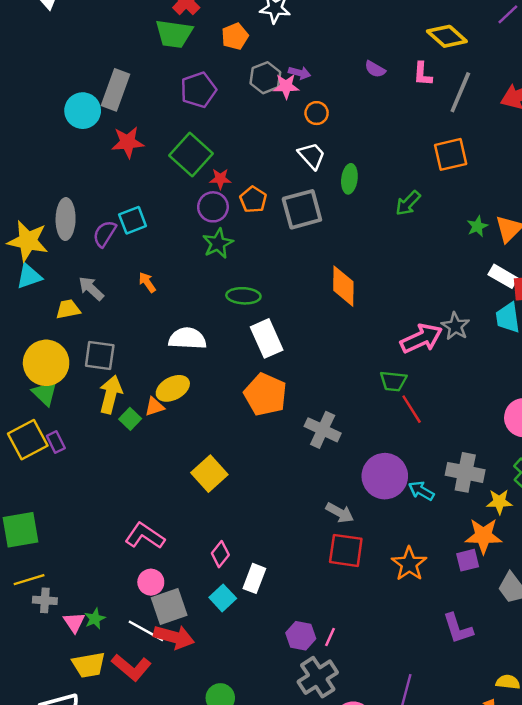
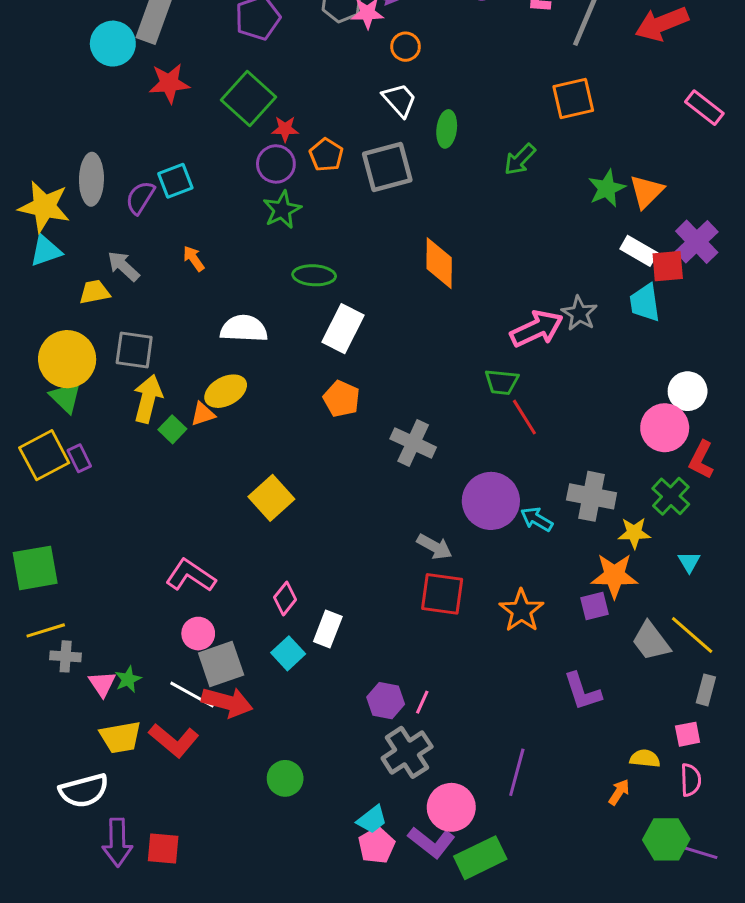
green star: (477, 226) -> (607, 188), size x1.4
white rectangle: (267, 338) -> (343, 329), turned 51
orange pentagon: (265, 394) -> (341, 399), size x0.7

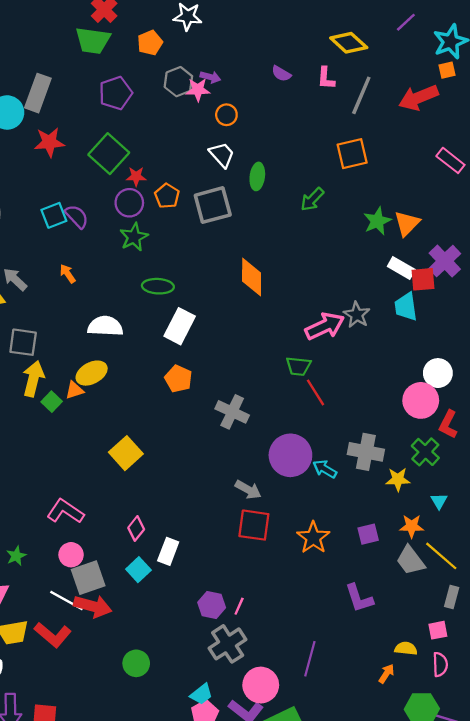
purple semicircle: (140, 198) -> (77, 216), moved, turned 105
orange star: (614, 576) -> (412, 526), moved, size x0.7
green star: (128, 679) -> (16, 556), moved

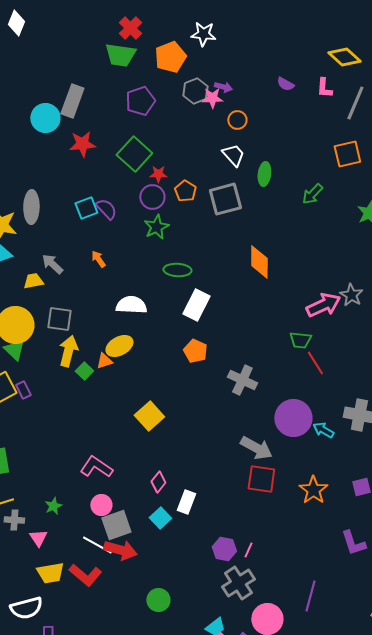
orange pentagon: (150, 43) -> (170, 57), size x1.4
gray arrow: (248, 490) -> (256, 448), size x1.4

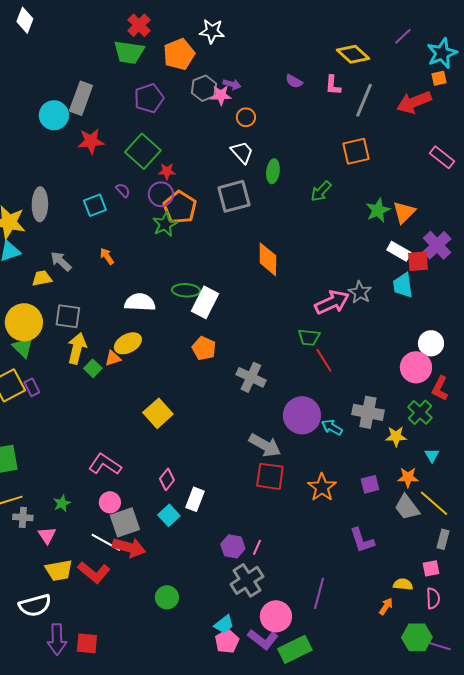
orange pentagon: (185, 191) -> (180, 207), moved, size x1.5
purple semicircle: (106, 209) -> (123, 190), moved, size x0.7
green ellipse: (177, 270) -> (186, 290), moved

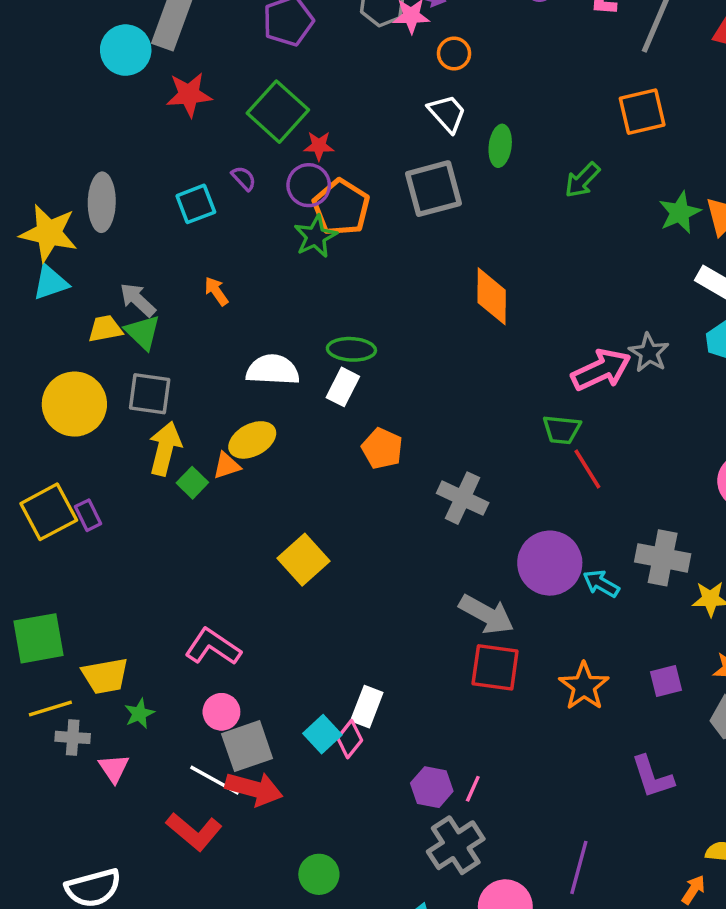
white rectangle: (205, 302) -> (343, 387), moved, size x0.7
green triangle: (23, 347) -> (143, 332), moved
pink diamond: (167, 479) -> (350, 739), moved
yellow trapezoid: (59, 570) -> (105, 676), moved

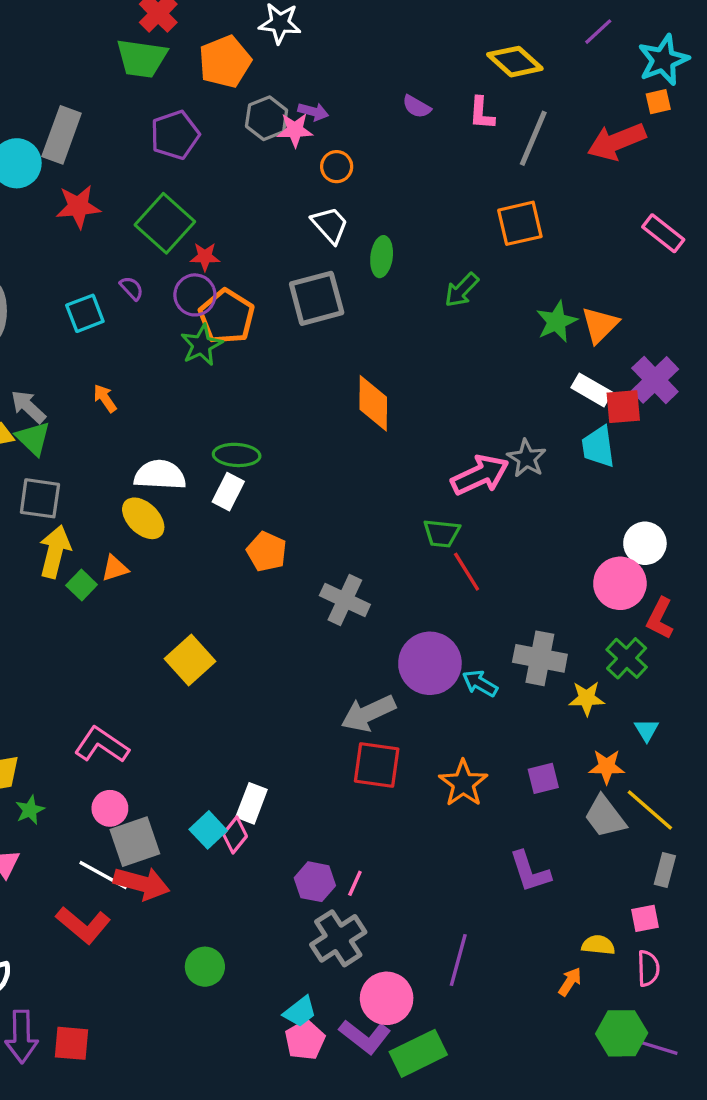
yellow ellipse: (252, 440) -> (143, 518), moved, turned 72
gray arrow: (486, 614) -> (368, 713), turned 126

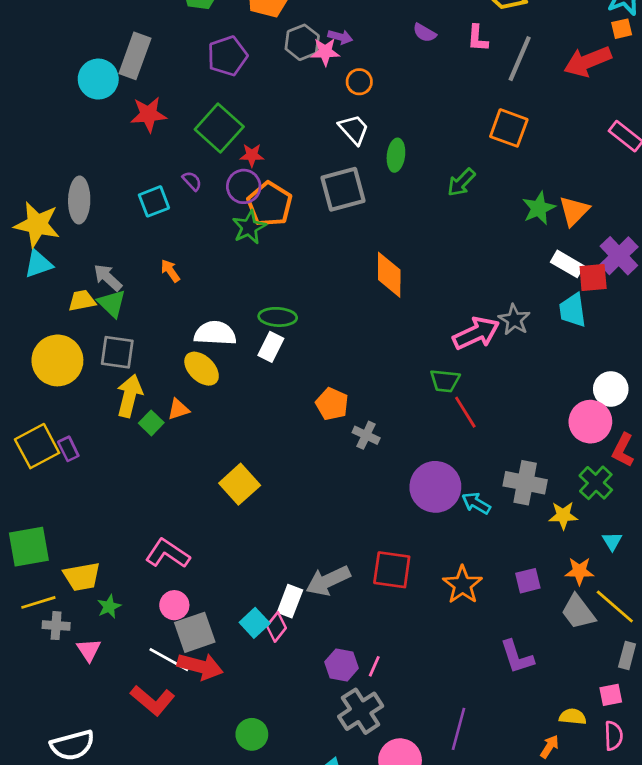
orange square: (520, 223) -> (509, 128), turned 33
orange pentagon: (267, 552) -> (332, 404), moved
gray cross: (345, 600) -> (366, 435), size x0.7
gray arrow: (368, 713) -> (328, 581), moved

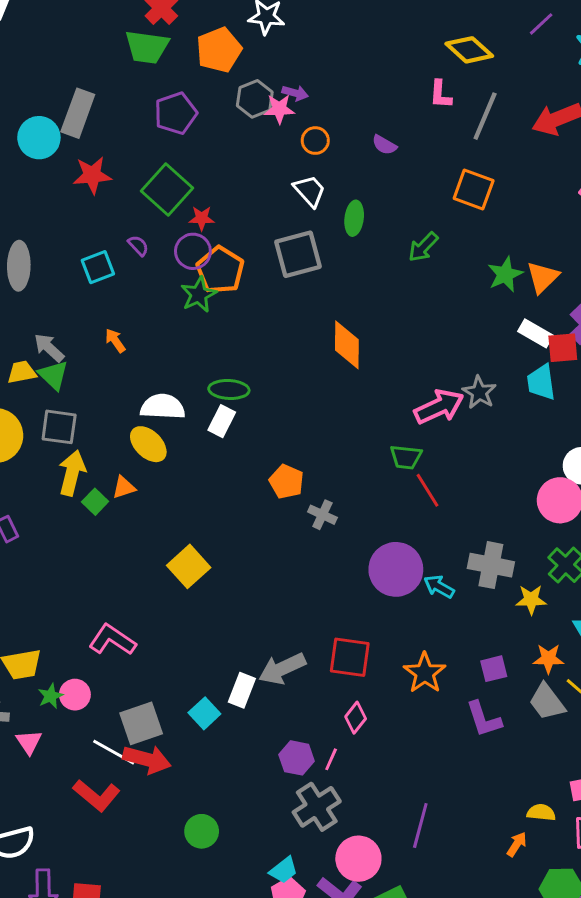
purple semicircle: (424, 33) -> (384, 145), moved
pink circle: (174, 605) -> (75, 695), moved
pink diamond: (276, 627) -> (356, 718), moved
purple L-shape: (517, 657) -> (484, 719), moved

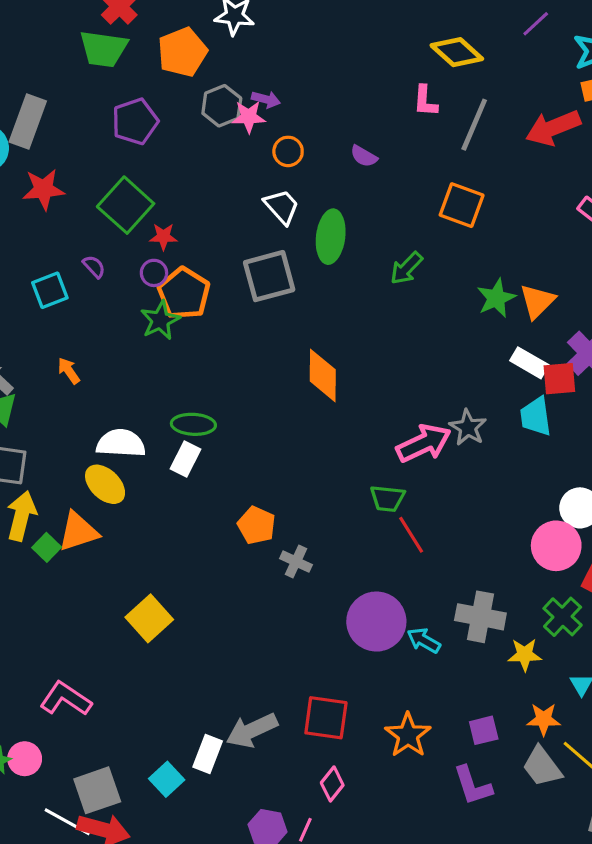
green ellipse: (354, 218) -> (331, 237), size x1.4
purple circle: (193, 251) -> (154, 273), size x0.7
orange triangle: (124, 487) -> (78, 532), size x1.6

